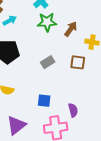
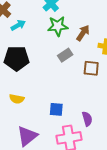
gray rectangle: (48, 62) -> (65, 55), moved

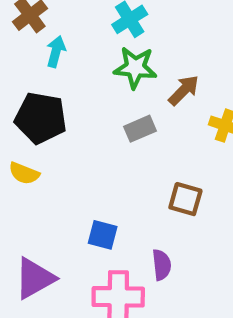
cyan arrow: (18, 25) -> (56, 52), turned -56
brown square: (91, 68) -> (185, 199), moved
yellow semicircle: (17, 99) -> (24, 173), moved

